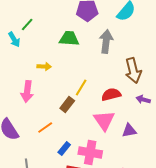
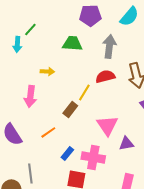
cyan arrow: (14, 40) -> (17, 44), turned 35
red semicircle: (111, 94) -> (105, 76), moved
purple triangle: (129, 130) -> (126, 143), moved

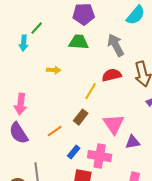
purple pentagon: (90, 15) -> (84, 14), moved
gray arrow: (109, 46) -> (116, 45), turned -35
pink arrow: (30, 96) -> (21, 104), moved
brown rectangle: (70, 109) -> (81, 117), moved

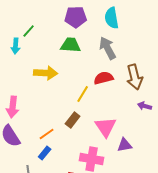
cyan semicircle: (136, 15) -> (112, 18), moved, turned 130
yellow arrow: (54, 70) -> (46, 73), size x1.6
blue rectangle: (74, 152) -> (45, 153), moved

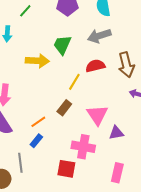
green line: (29, 31) -> (25, 11), moved
green trapezoid: (71, 45) -> (62, 45), moved, turned -70
gray arrow: (108, 48) -> (99, 36), turned -80

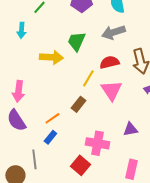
pink triangle: (97, 115) -> (111, 90), moved
red square: (66, 169) -> (80, 165), turned 30

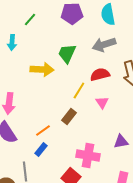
pink triangle: (111, 90) -> (102, 102), size x0.6

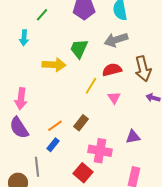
brown rectangle: (69, 116) -> (81, 123), moved

